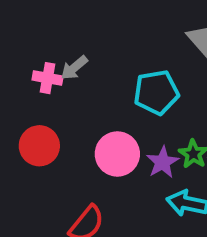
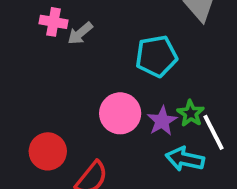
pink cross: (48, 78) -> (53, 22), moved
red circle: (39, 146) -> (48, 151), moved

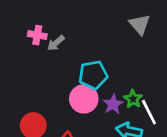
cyan pentagon: (156, 56) -> (93, 75), moved

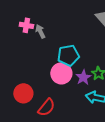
gray arrow: (56, 43) -> (40, 31), turned 104

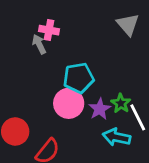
pink cross: (26, 25) -> (49, 30), moved

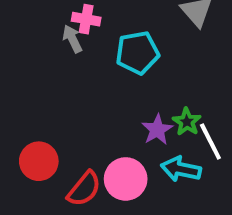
cyan pentagon: (79, 78) -> (137, 53), moved
pink circle: (69, 103) -> (126, 179), moved

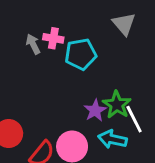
pink cross: (86, 19) -> (53, 38), moved
green star: (187, 122) -> (117, 105), size x1.4

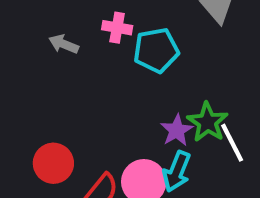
gray arrow: (33, 44) -> (64, 44), moved, turned -42
cyan arrow: (112, 139) -> (177, 171), moved, turned -80

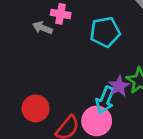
pink cross: (117, 28) -> (61, 14), moved
cyan arrow: (177, 171) -> (105, 100), moved

